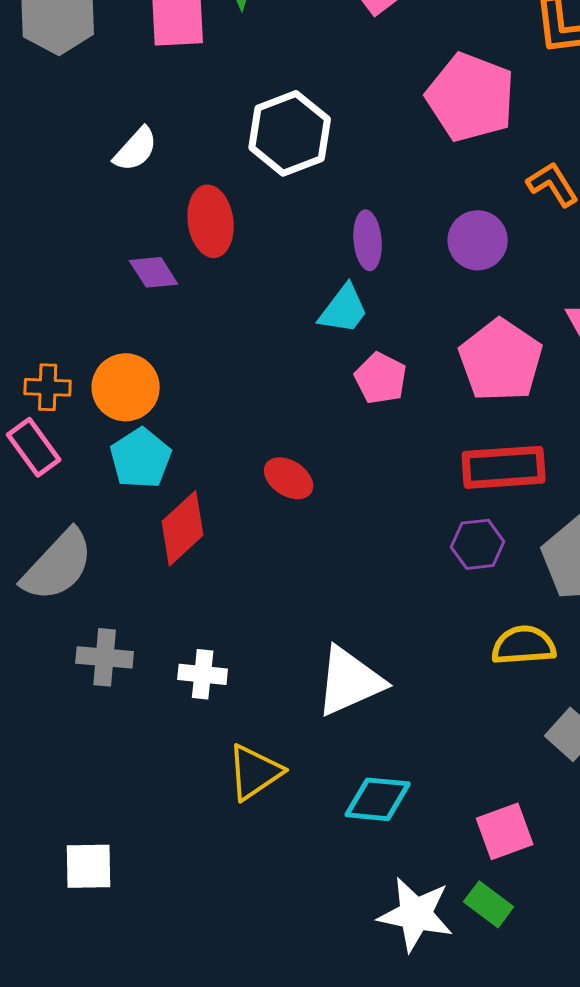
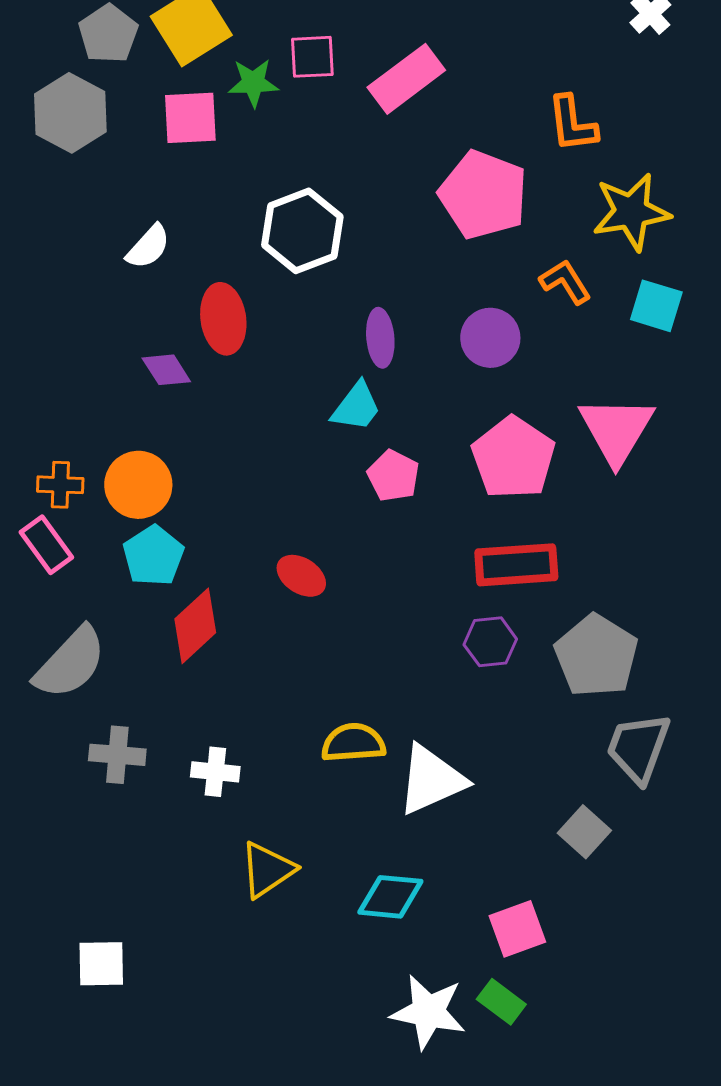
yellow semicircle: (524, 645) -> (353, 743), moved
white triangle: (350, 681) -> (431, 780), moved

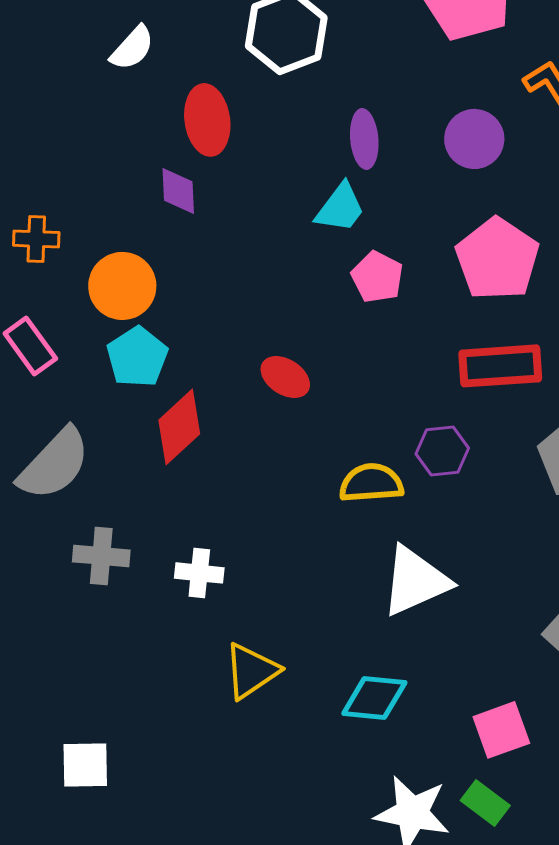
purple diamond: (166, 370) -> (178, 191), moved, turned 30
orange cross: (60, 485) -> (36, 239), moved
purple hexagon: (490, 642) -> (442, 451), moved
yellow semicircle: (353, 743) -> (371, 483), moved

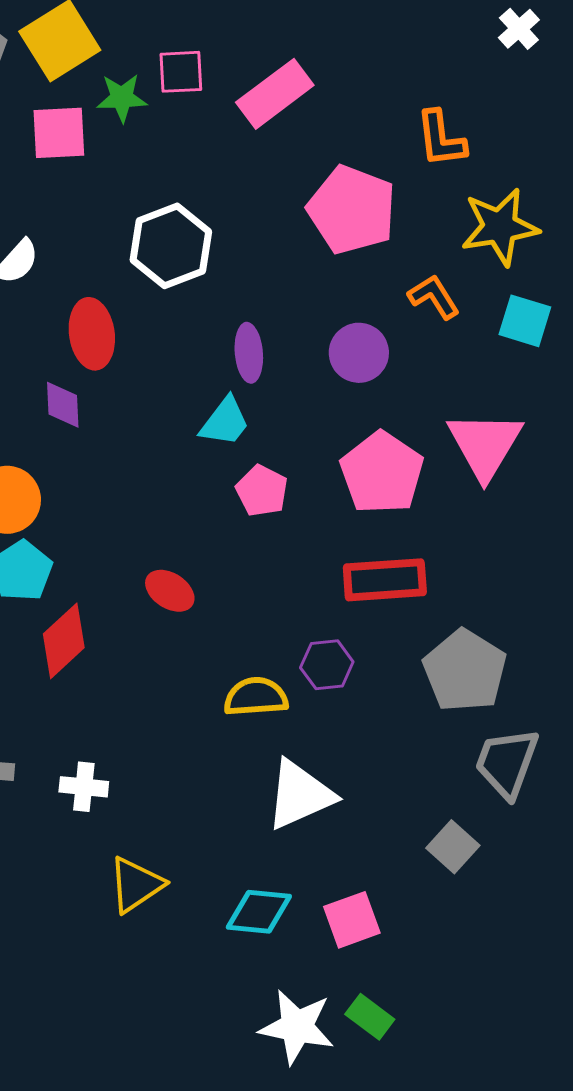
pink square: (501, 730) -> (352, 920), moved

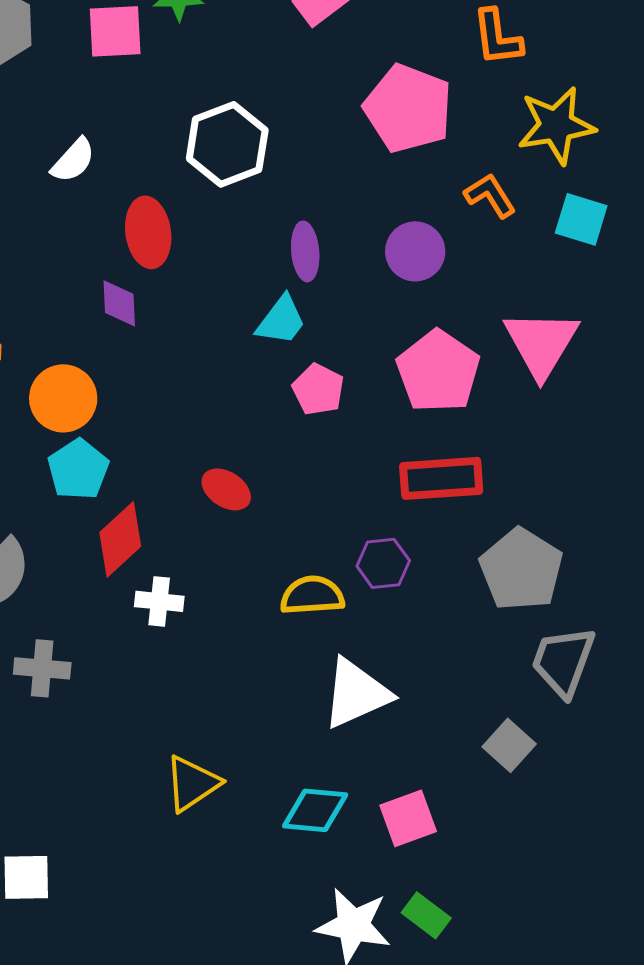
white cross: (84, 787) -> (159, 601), moved

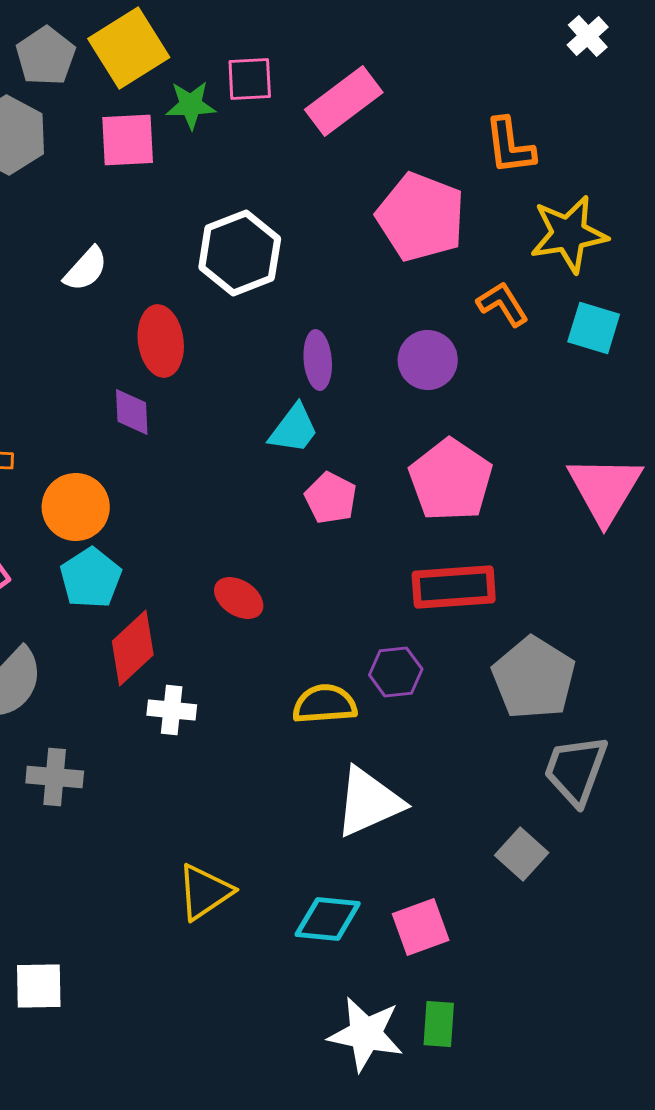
pink triangle: (541, 343) -> (605, 489), moved
green rectangle: (426, 915) -> (439, 1024), turned 57

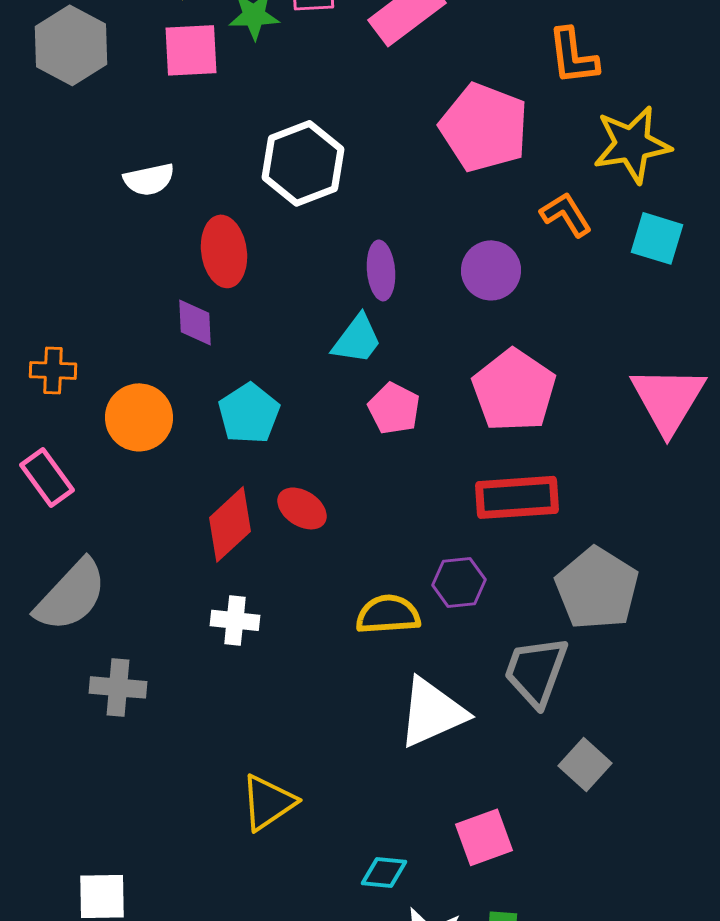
white semicircle: (86, 269) -> (149, 179), turned 36
cyan pentagon: (91, 578) -> (249, 413), moved
red diamond: (133, 648) -> (230, 524), moved
gray trapezoid: (576, 770) -> (536, 671), moved
cyan diamond: (328, 919) -> (384, 872), moved, size x0.7

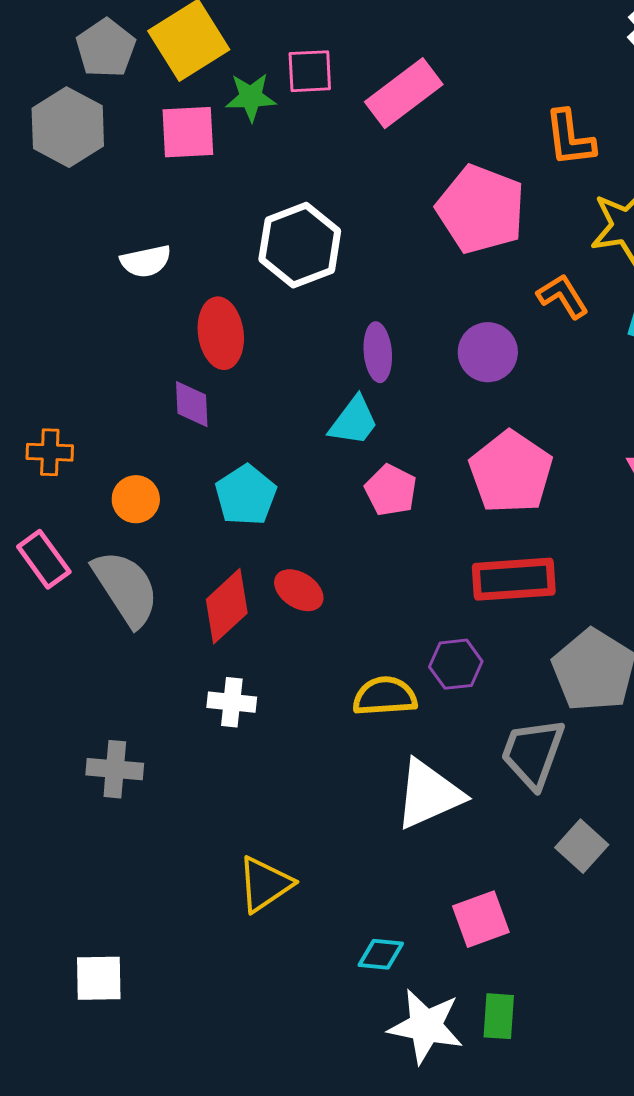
orange circle: (139, 417) -> (136, 499), size x0.7
gray semicircle: (71, 595) -> (126, 588), moved, turned -76

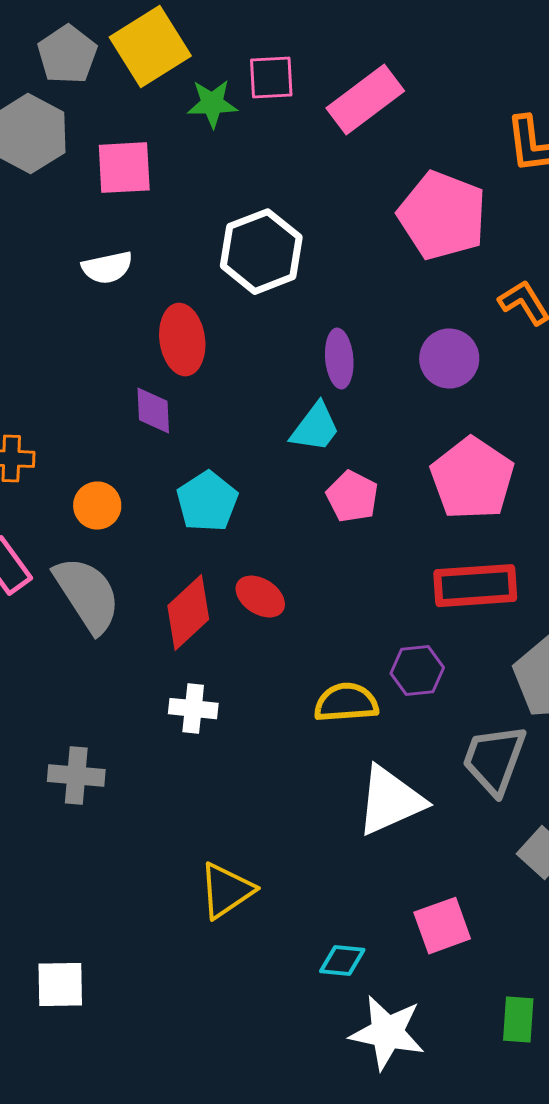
pink square: (188, 132) -> (124, 168), moved
green rectangle: (499, 1016) -> (518, 1020), moved

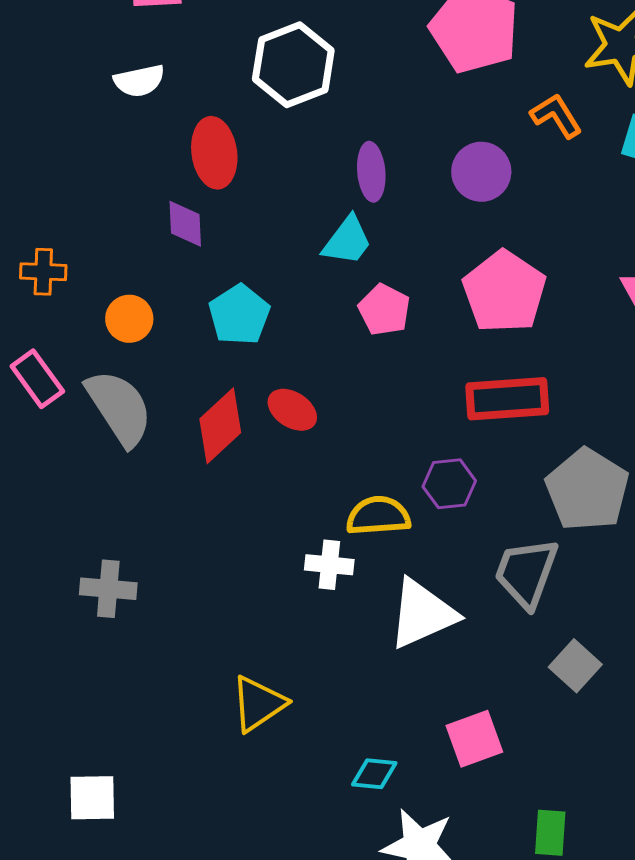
white cross: (193, 709) -> (329, 565), moved

